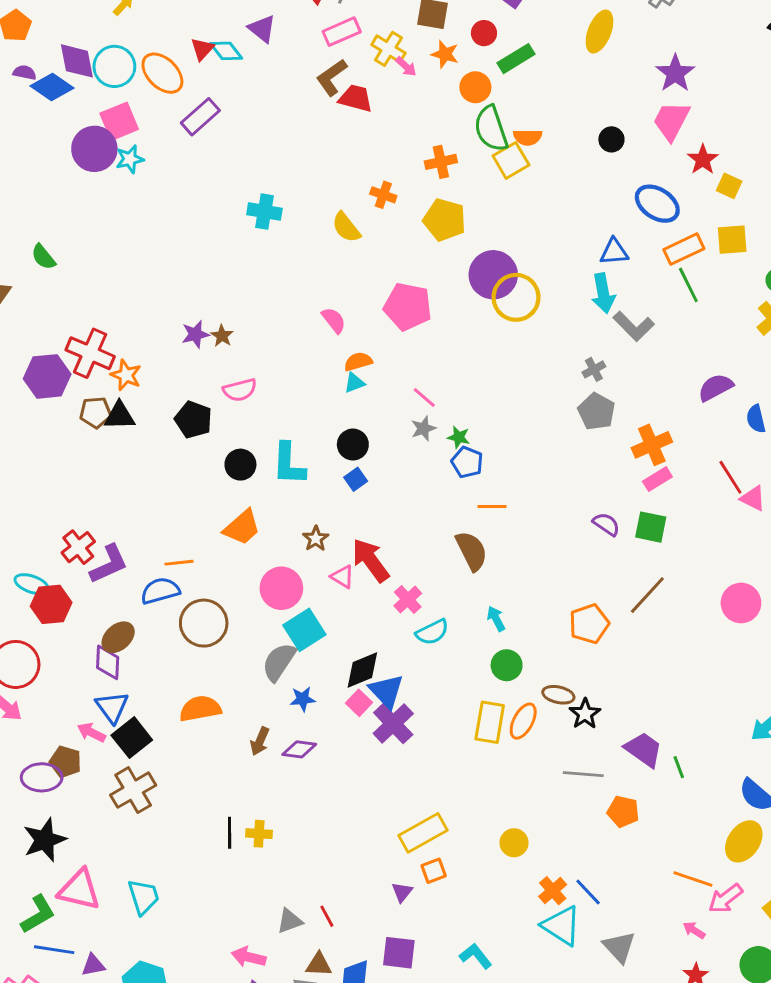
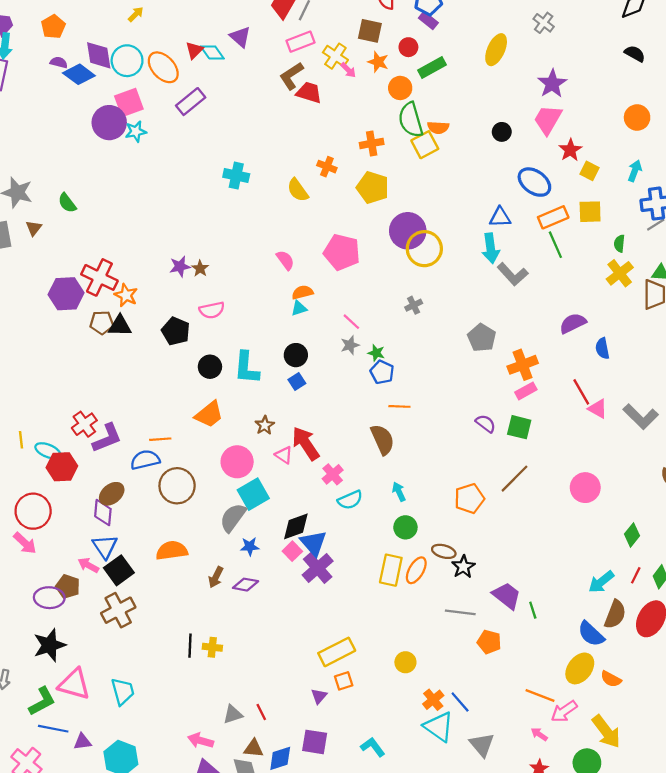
gray cross: (594, 369) -> (414, 305), moved

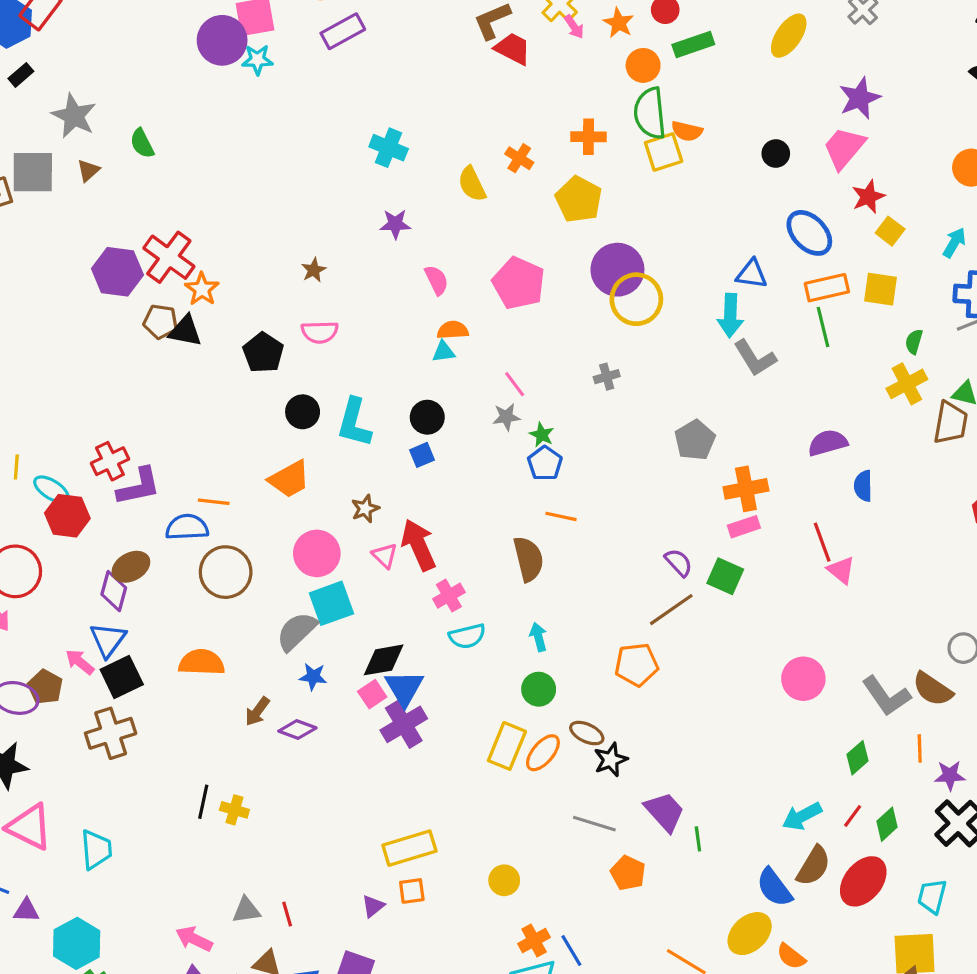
purple star: (180, 266) -> (395, 224), moved
gray L-shape: (641, 417) -> (886, 696), moved
brown line: (514, 479) -> (671, 610), moved

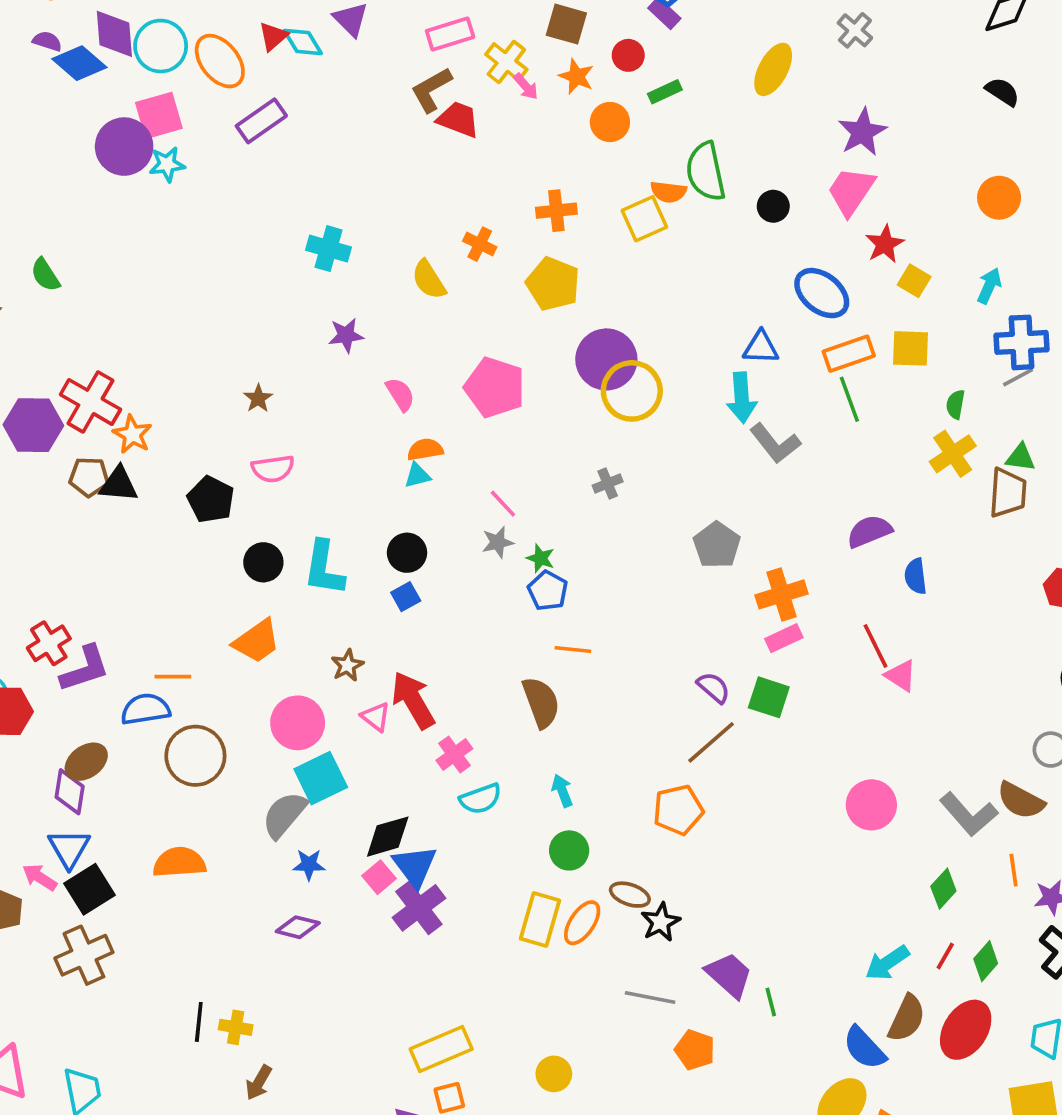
green rectangle: (693, 45) -> (665, 92), size x0.7
green semicircle: (650, 113) -> (706, 172), moved
brown arrow: (257, 711) -> (259, 1083), moved

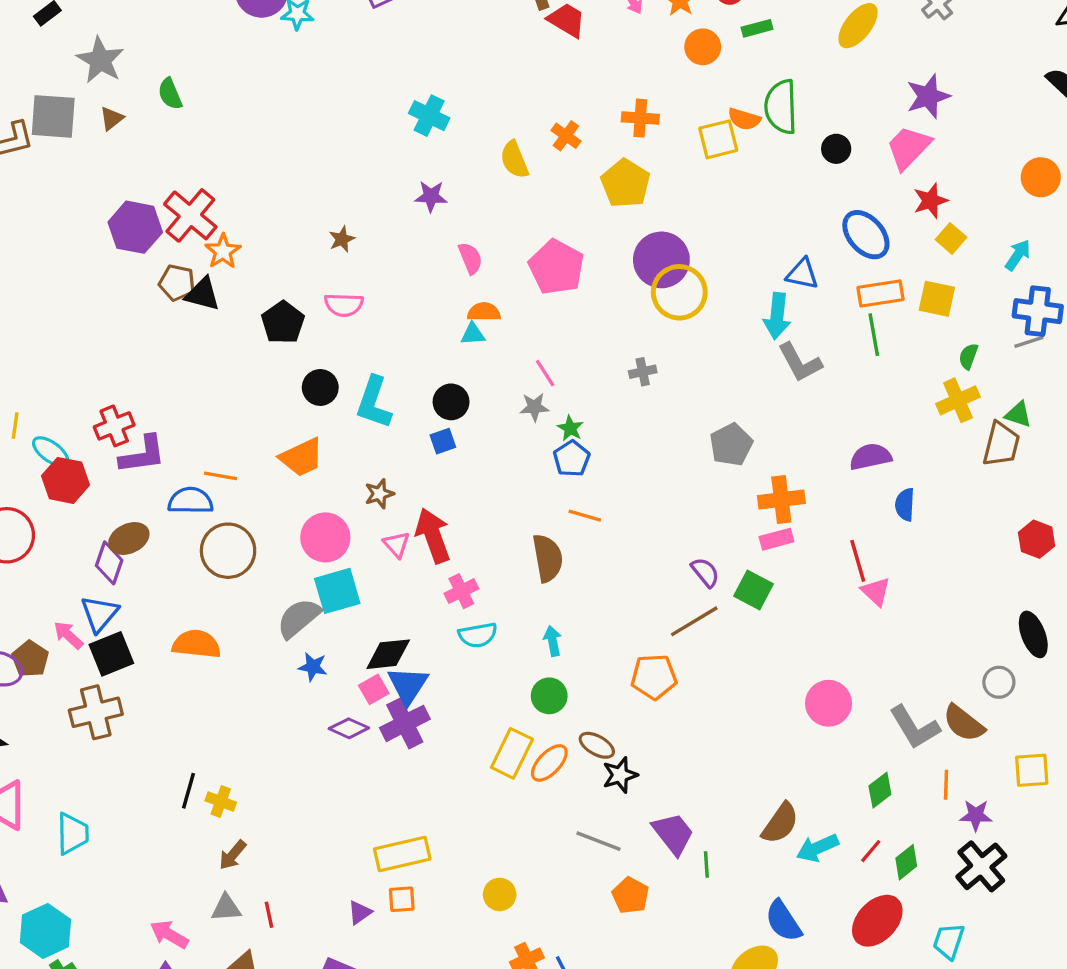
purple diamond: (298, 927) -> (349, 728), moved
brown semicircle: (907, 1018) -> (780, 823), moved

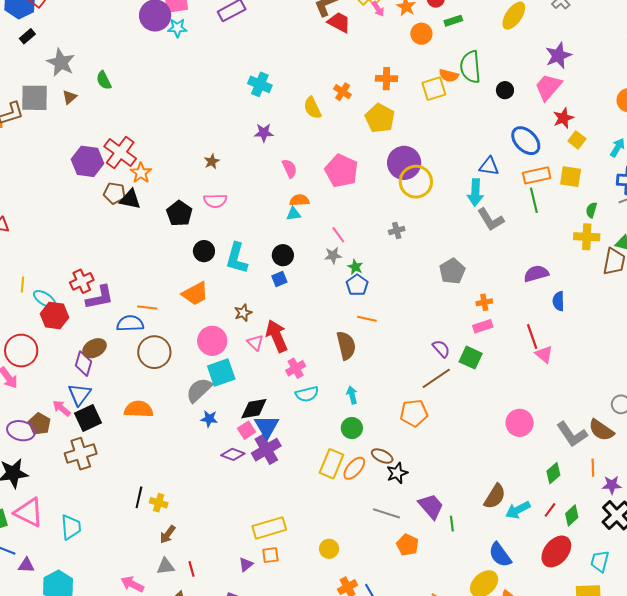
yellow cross: (958, 400) -> (587, 237), turned 30
orange cross: (781, 499) -> (484, 302), size x0.6

